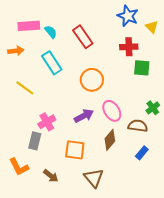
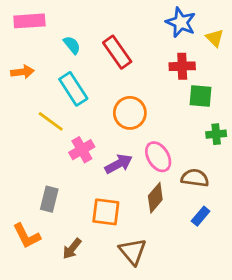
pink rectangle: (29, 26) -> (29, 21), moved
yellow line: (25, 88) -> (51, 121), moved
green cross: (153, 108) -> (216, 134), moved, turned 32
pink cross: (47, 122) -> (82, 150), moved
brown arrow: (51, 176) -> (72, 249), turned 91

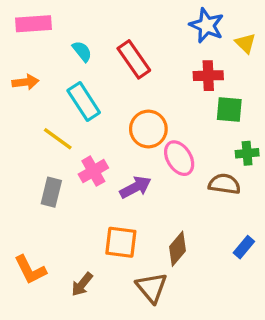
pink ellipse: (158, 157) -> (179, 158), moved
brown semicircle: (195, 178) -> (224, 184), moved
brown diamond: (155, 198) -> (178, 249), moved
gray rectangle: (49, 199) -> (51, 192), moved
blue rectangle: (201, 216) -> (244, 247), moved

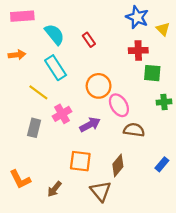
cyan semicircle: (82, 51) -> (55, 34), size x1.5
red rectangle: (134, 59) -> (89, 40), size x0.6
brown semicircle: (224, 184) -> (134, 130), moved

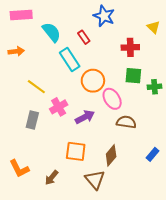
blue star: (137, 17) -> (104, 16), moved
cyan rectangle: (56, 68) -> (70, 59), moved
green square: (152, 73) -> (133, 76), moved
green cross: (164, 102) -> (155, 87), moved

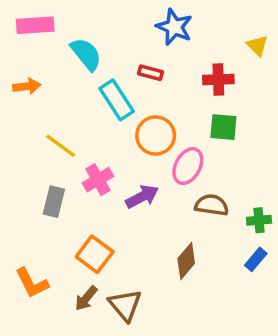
red rectangle: (84, 37) -> (151, 73), moved, turned -40
green cross: (155, 87) -> (259, 220), moved
pink ellipse: (112, 99) -> (188, 166), turned 60
orange square: (76, 151) -> (95, 254), moved, turned 30
brown triangle: (95, 180) -> (125, 305), moved

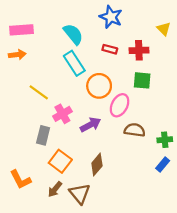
pink rectangle: (35, 25) -> (22, 30), moved
cyan semicircle: (86, 54) -> (73, 34), moved
red rectangle: (151, 73) -> (110, 49), moved
gray rectangle: (54, 202) -> (43, 135), moved
brown diamond: (186, 261) -> (97, 164), moved

